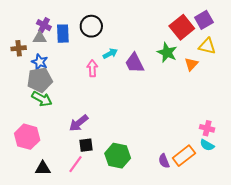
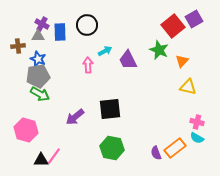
yellow triangle: (207, 46) -> (188, 87), moved
black square: (86, 145) -> (110, 109), moved, size x1.6
pink line: (75, 164) -> (54, 156), moved

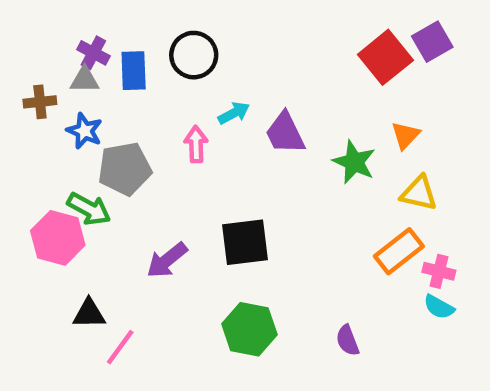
green star: (159, 50) -> (354, 162), moved
gray pentagon: (38, 76) -> (125, 169), moved
pink hexagon: (26, 130) -> (58, 238), moved
orange rectangle: (175, 148) -> (399, 251), moved
black triangle: (41, 160) -> (89, 314), moved

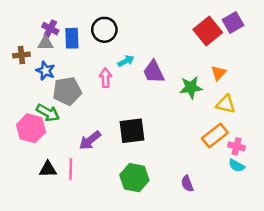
green star: (354, 162) -> (191, 87), turned -30
pink line: (120, 347) -> (71, 169), moved, turned -35

